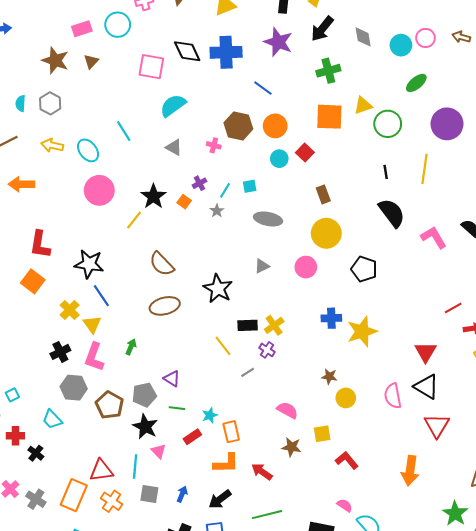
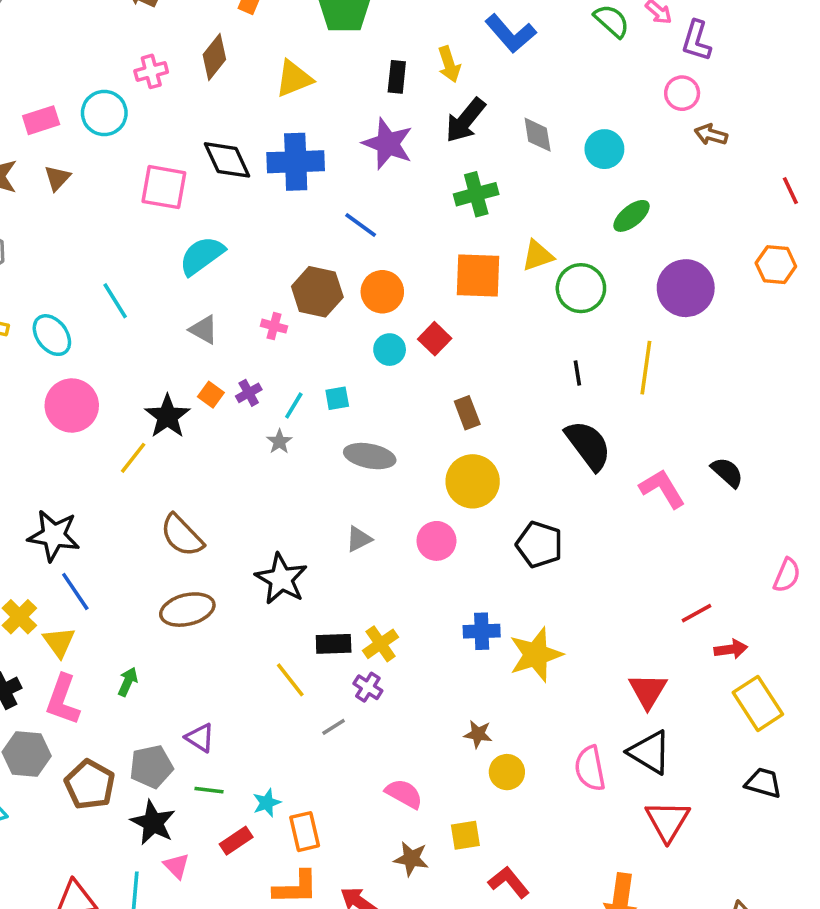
pink circle: (426, 38) -> (682, 93), moved
orange square: (184, 202) -> (211, 395), moved

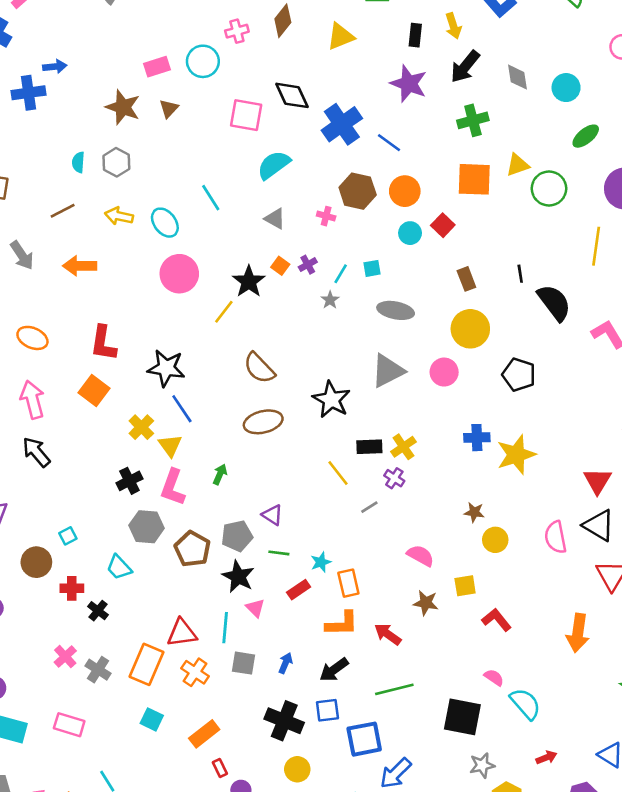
blue cross: (296, 162) -> (342, 124), moved, turned -33
black line: (577, 373) -> (520, 274), moved
gray triangle: (359, 539) -> (388, 371), size x1.8

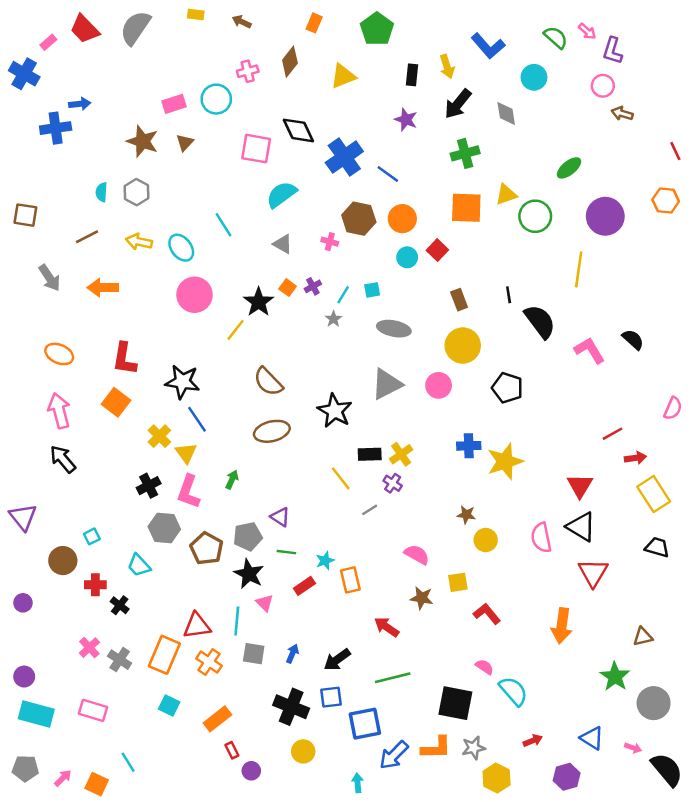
purple star: (409, 84) -> (406, 120), size x0.7
cyan circle: (566, 88) -> (534, 77), moved
orange L-shape: (342, 624) -> (436, 748), moved

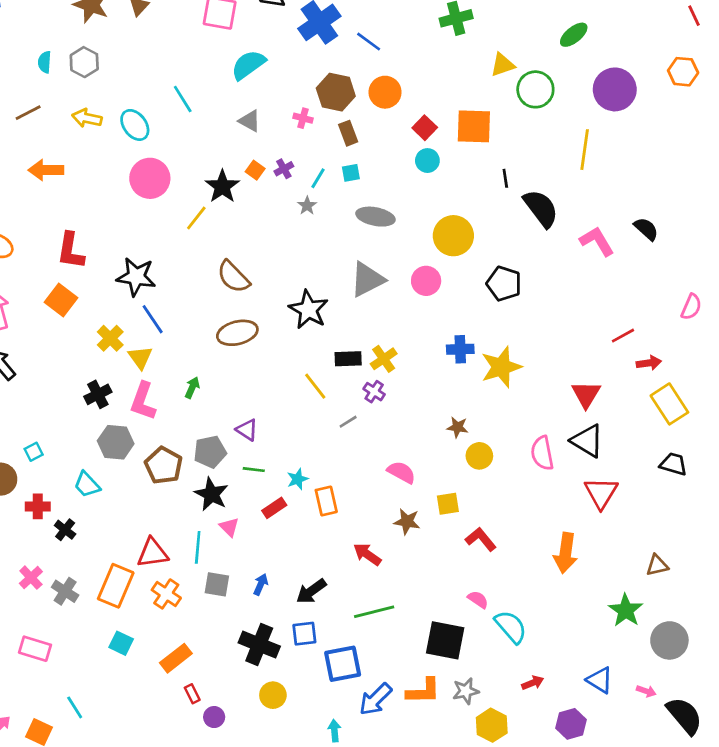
orange square: (466, 208) -> (474, 126), moved
cyan circle: (407, 257) -> (427, 161), moved
brown rectangle: (459, 300) -> (348, 133), moved

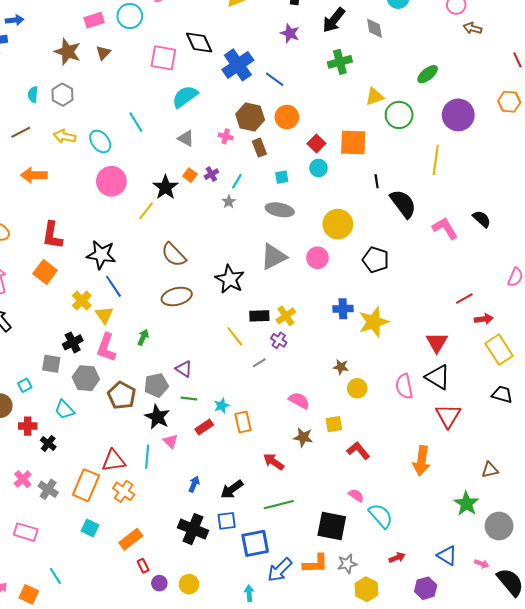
cyan square: (351, 173) -> (282, 177), moved
gray square: (217, 584) -> (51, 364), moved
yellow circle: (273, 695) -> (189, 584), moved

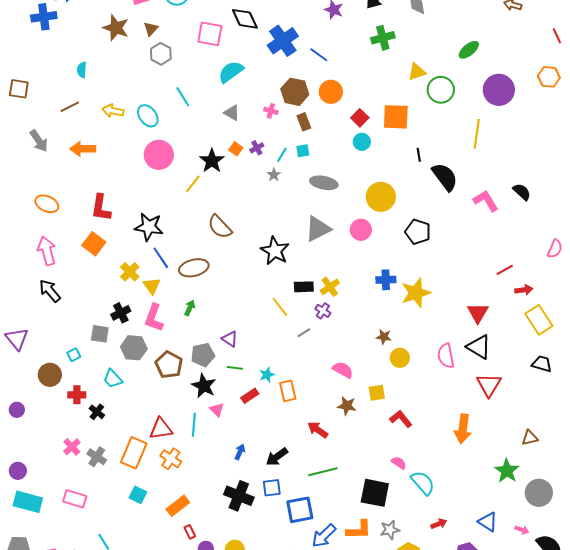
gray hexagon: (62, 95) -> (161, 54), moved
cyan square: (282, 177) -> (303, 151), moved
brown ellipse: (177, 297) -> (194, 268), moved

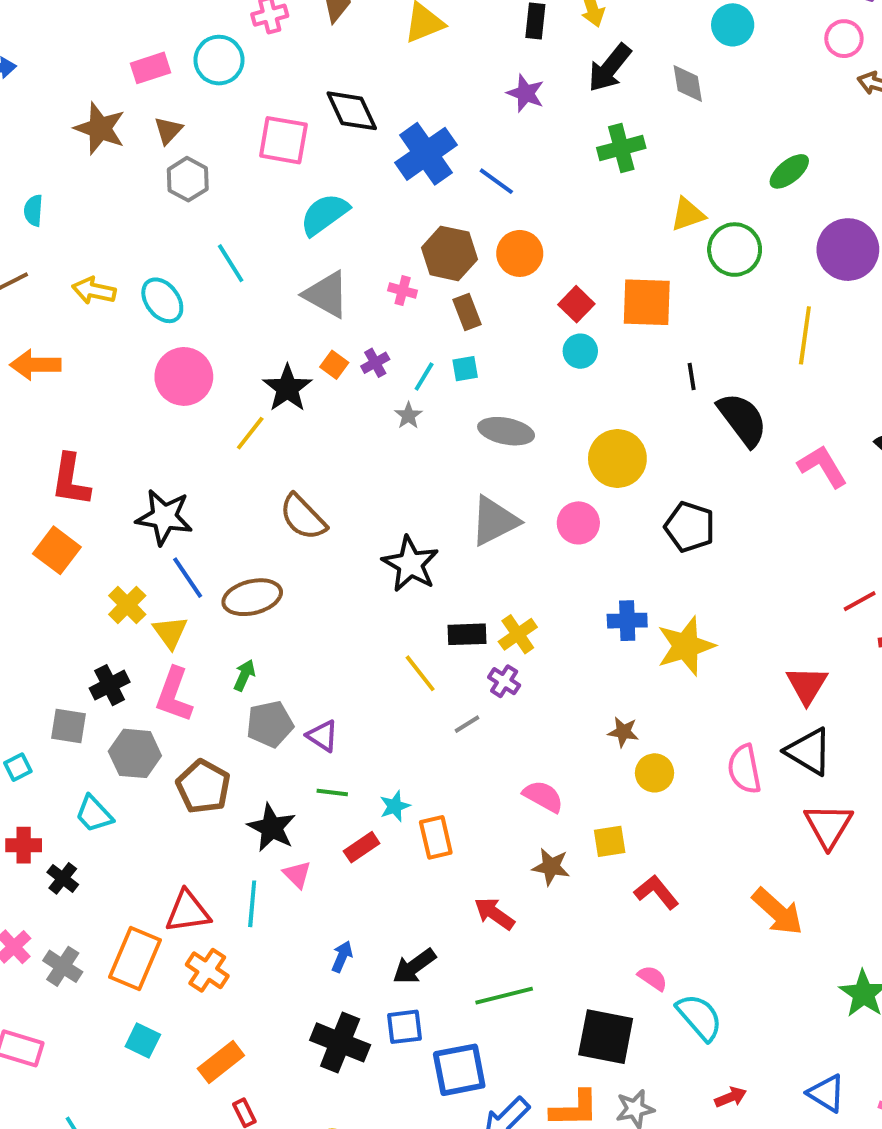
gray triangle: (232, 113) -> (326, 294), size x1.5
gray pentagon: (203, 355) -> (270, 724), moved
orange arrow: (463, 429) -> (778, 912), turned -56

